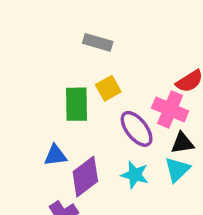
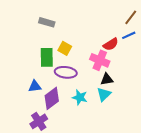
gray rectangle: (98, 42) -> (47, 22), moved
yellow square: (108, 88) -> (65, 48), turned -32
purple ellipse: (137, 129) -> (66, 72), moved, turned -45

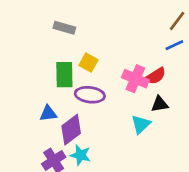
red semicircle: (111, 44) -> (156, 76), moved
black triangle: (107, 79) -> (160, 104), moved
cyan star: (80, 97) -> (80, 155), moved

